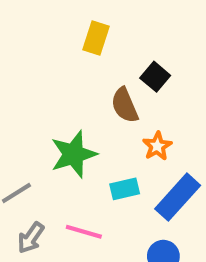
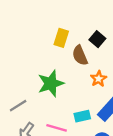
yellow rectangle: (96, 38) -> (61, 38), moved
cyan rectangle: (125, 189) -> (82, 116), moved

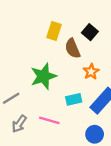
cyan rectangle: (82, 116) -> (74, 99), moved

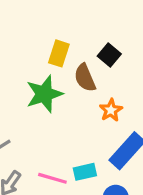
green star: (44, 76) -> (44, 94), moved
cyan rectangle: (74, 99) -> (85, 172), moved

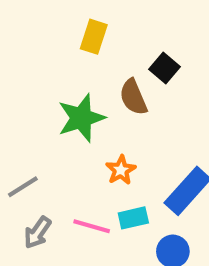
yellow rectangle: (59, 53) -> (94, 37), moved
orange star: (111, 110) -> (121, 170), moved

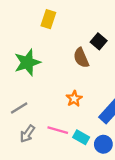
yellow rectangle: (94, 37) -> (48, 19), moved
green star: (81, 118) -> (27, 62), moved
cyan rectangle: (133, 218) -> (81, 137), moved, turned 42

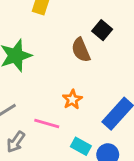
pink line: (58, 130) -> (47, 124), moved

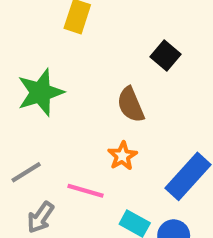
brown semicircle: (81, 50) -> (131, 105), moved

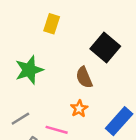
black square: (165, 56) -> (105, 47), size x1.6

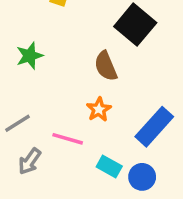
green star: (29, 70) -> (30, 56), size x0.7

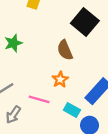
cyan rectangle: (109, 167) -> (72, 110), moved

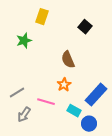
black square: (85, 22) -> (85, 27), moved, size x0.6
green star: (13, 43) -> (24, 41), moved

